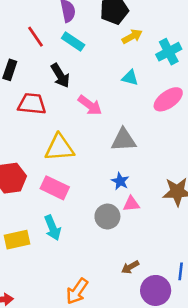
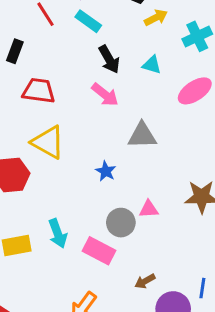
black arrow: (60, 76) -> (109, 59), moved
yellow triangle: (59, 148) -> (48, 142), moved, turned 32
blue star: (120, 181) -> (106, 171), moved
pink rectangle: (55, 188) -> (99, 251), moved

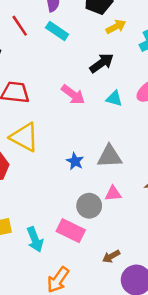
black arrow: (109, 59) -> (102, 63), moved, turned -95
cyan triangle: (152, 65) -> (114, 99), moved
gray triangle: (142, 136) -> (109, 156), moved
cyan arrow: (58, 233) -> (35, 239), moved

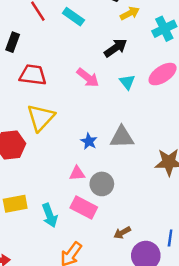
cyan triangle: (114, 99) -> (127, 82), turned 35
yellow triangle: (24, 137) -> (41, 118), turned 44
pink triangle: (113, 193) -> (77, 173), moved

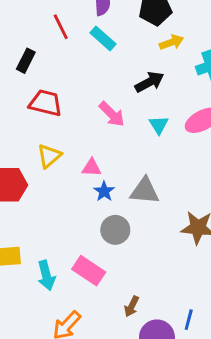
yellow triangle: (41, 118) -> (49, 156), size x0.7
pink triangle: (77, 173) -> (92, 168), moved
gray circle: (102, 184) -> (115, 230), moved
brown arrow: (122, 233) -> (132, 306), turned -42

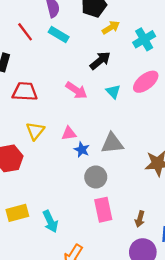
pink rectangle: (89, 271) -> (103, 210), moved, turned 55
brown arrow: (132, 306) -> (140, 219), moved

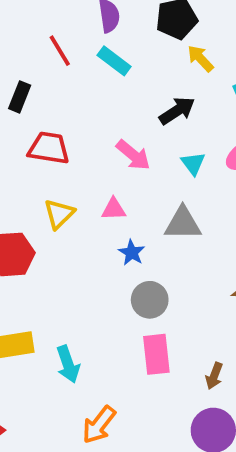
yellow arrow: (111, 27) -> (200, 58), turned -108
pink triangle: (69, 134) -> (114, 209), moved
gray triangle: (112, 143) -> (183, 223), moved

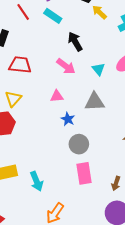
black arrow: (177, 111) -> (75, 42), moved, turned -84
yellow triangle: (59, 214) -> (13, 99), moved

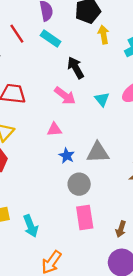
yellow arrow: (99, 12) -> (103, 35), turned 35
gray triangle: (95, 102) -> (98, 152), moved

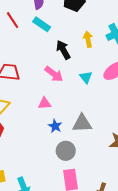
yellow arrow: (103, 35) -> (88, 39), moved

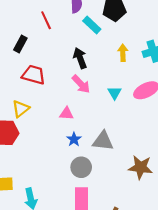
cyan rectangle: (42, 24) -> (92, 25), moved
black arrow: (63, 50) -> (80, 58), moved

